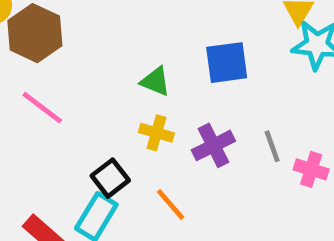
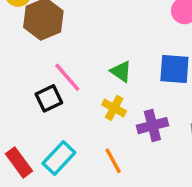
pink line: (42, 108) -> (67, 77), moved
black square: (110, 178) -> (49, 98), moved

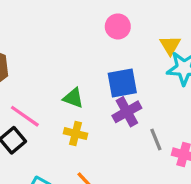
purple cross: (152, 126) -> (127, 112), moved

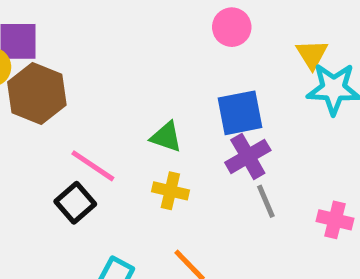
gray line: (156, 140) -> (266, 201), moved

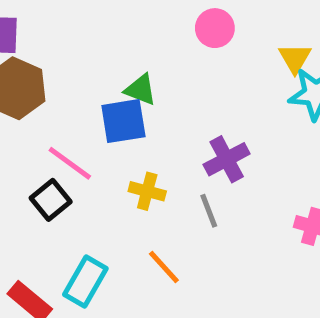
blue square: (240, 113) -> (123, 121), moved
green triangle: (166, 137) -> (141, 90), moved
gray line: (266, 201) -> (209, 211), moved

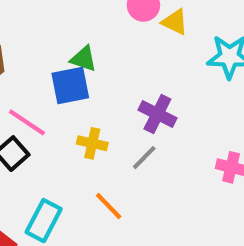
yellow triangle: (295, 58) -> (175, 22), moved, turned -32
purple cross: (227, 159) -> (157, 114), turned -33
gray line: (209, 211) -> (144, 158), turned 68

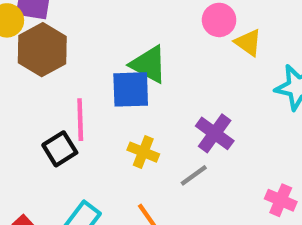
green triangle: (84, 59) -> (149, 64), size x1.4
pink line: (27, 122) -> (80, 120), turned 45

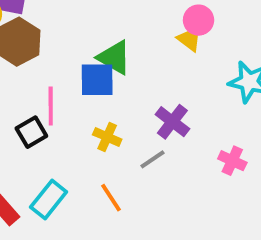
pink circle: (219, 20) -> (199, 20), moved
yellow triangle: (248, 43) -> (189, 39), moved
pink cross: (281, 200) -> (232, 161), moved

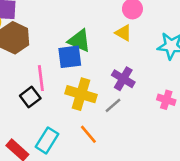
yellow triangle: (189, 39) -> (123, 33), moved
yellow cross: (107, 137) -> (81, 94), size x1.6

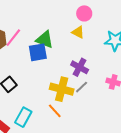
pink line: (41, 78) -> (13, 38), moved, turned 48
yellow cross: (81, 94) -> (62, 89), moved
gray line: (113, 105) -> (82, 87), moved

